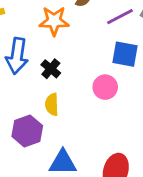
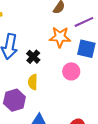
orange star: (54, 21) -> (60, 37), moved

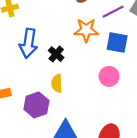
pink circle: (71, 71) -> (109, 76), moved

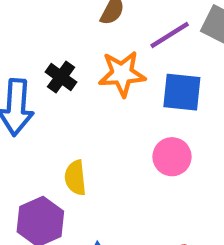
black cross: (56, 54) -> (61, 77), moved

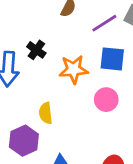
orange star: (122, 74) -> (74, 69), moved

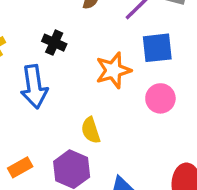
black cross: (36, 50) -> (54, 43), moved

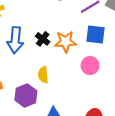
black cross: (54, 43) -> (43, 39), moved

